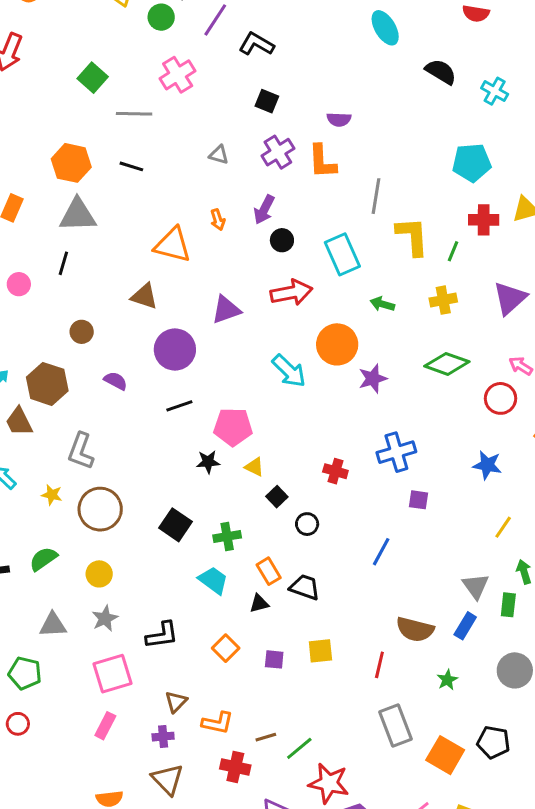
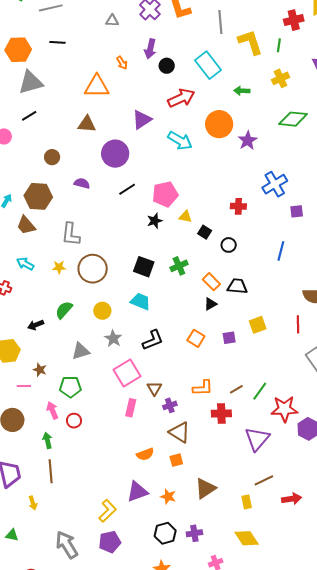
black line: (63, 263) -> (29, 116), turned 56
cyan arrow: (289, 371) -> (180, 141), moved
cyan trapezoid: (213, 580) -> (140, 301), moved
brown triangle: (176, 702) -> (154, 388), moved

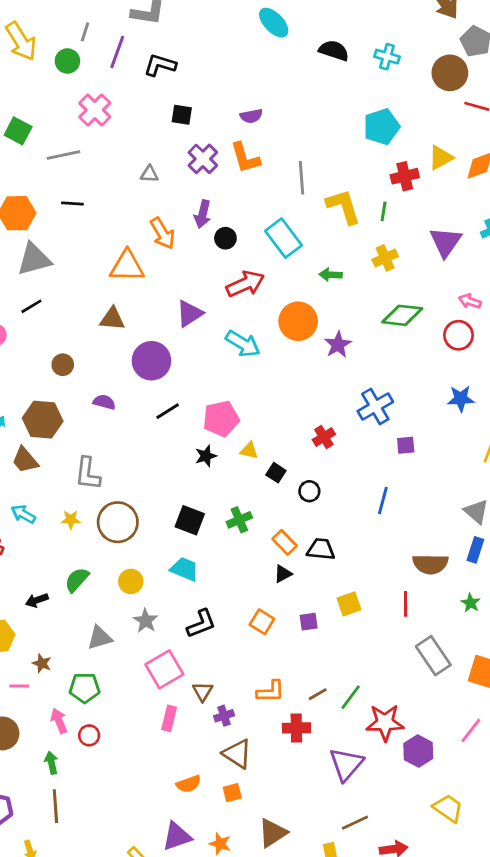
orange arrow: (122, 63) -> (163, 233), size x1.6
red cross: (238, 206) -> (324, 437), turned -35

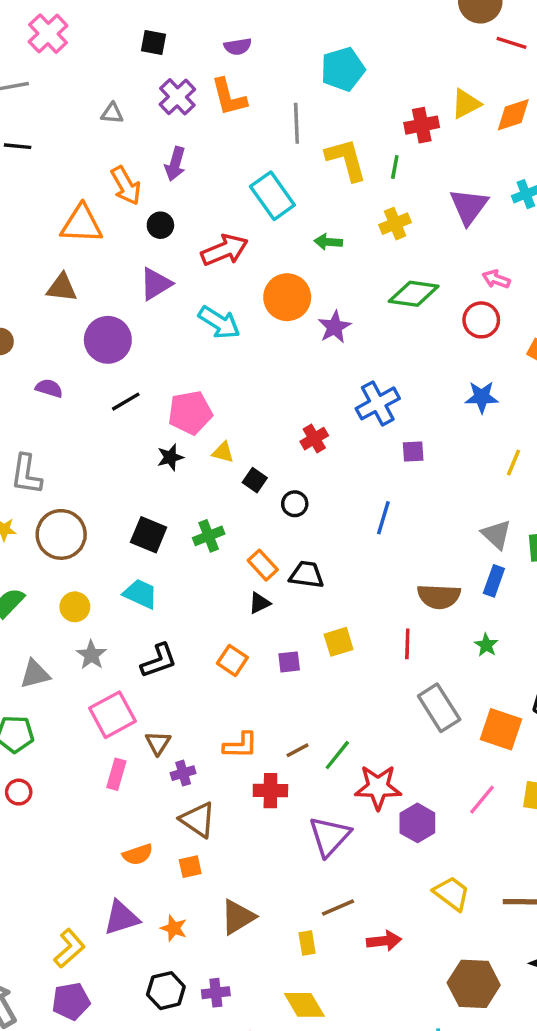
cyan pentagon: (382, 127) -> (343, 69), moved
black circle: (225, 238) -> (160, 225), moved

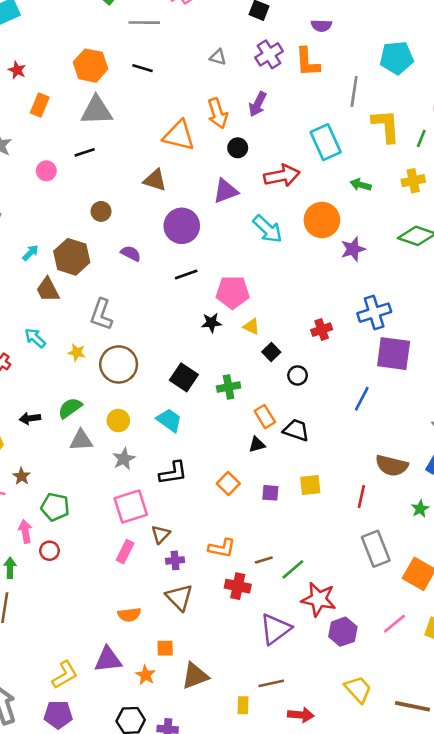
purple square: (413, 451) -> (394, 354), size x2.0
gray triangle: (35, 674) -> (81, 440), moved
orange square: (190, 867) -> (165, 648), moved

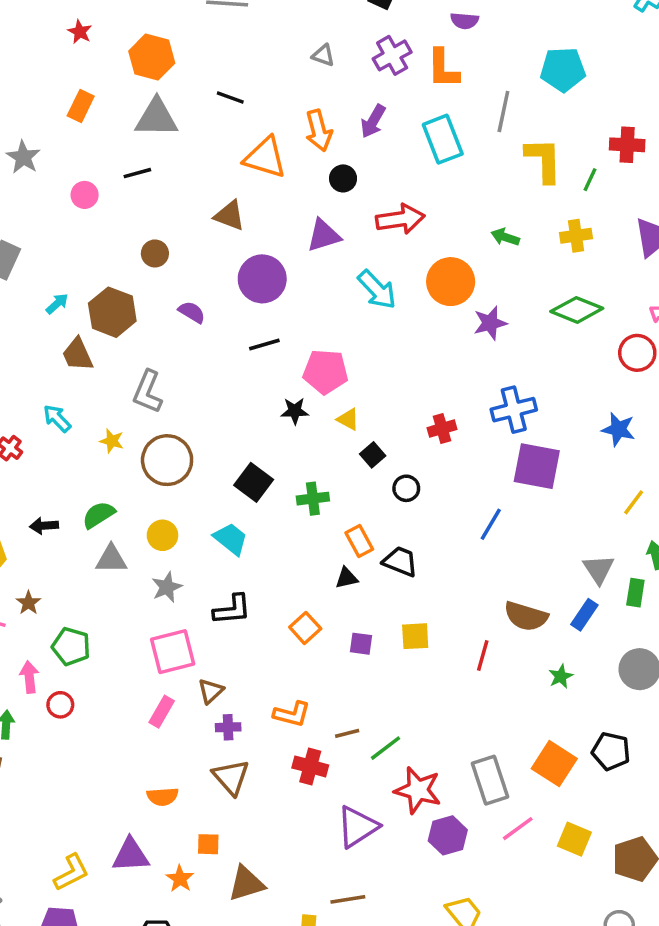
black line: (142, 68) -> (230, 97), moved
red star: (17, 70) -> (80, 32), moved
cyan rectangle: (326, 142) -> (443, 139), moved
gray rectangle: (376, 549) -> (490, 780), moved

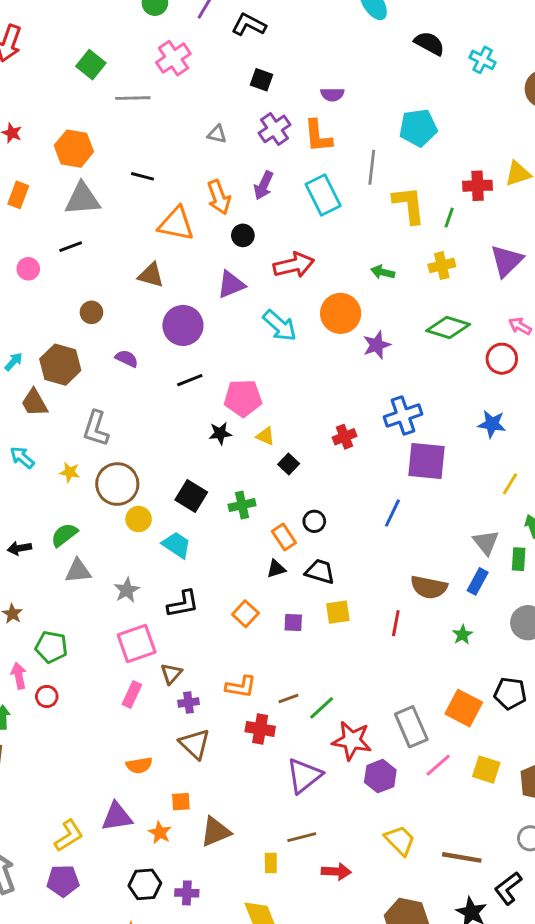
black circle: (406, 488) -> (314, 521), moved
yellow circle: (162, 535) -> (139, 519), moved
black trapezoid: (400, 561) -> (320, 572), moved

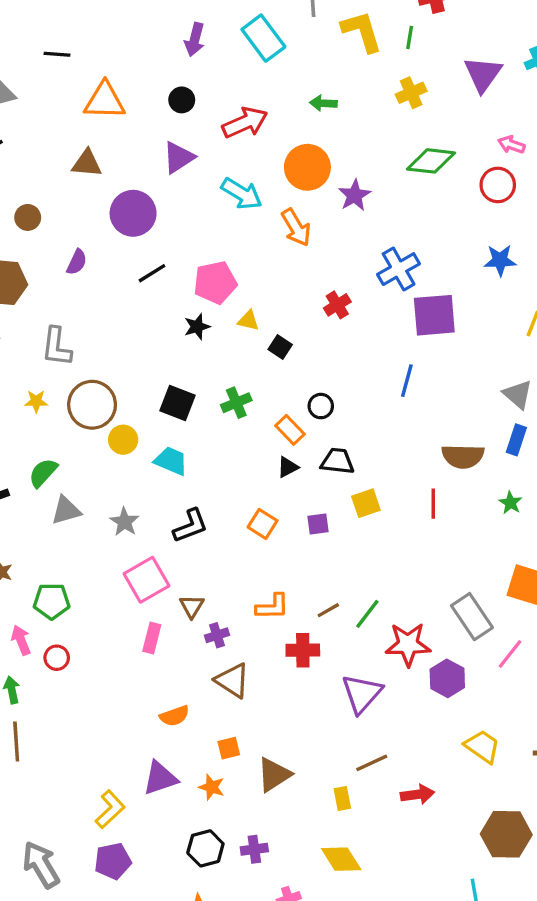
orange arrow: (219, 197) -> (296, 227), moved
green arrow: (383, 272) -> (323, 103), moved
purple semicircle: (127, 359) -> (77, 262), turned 100

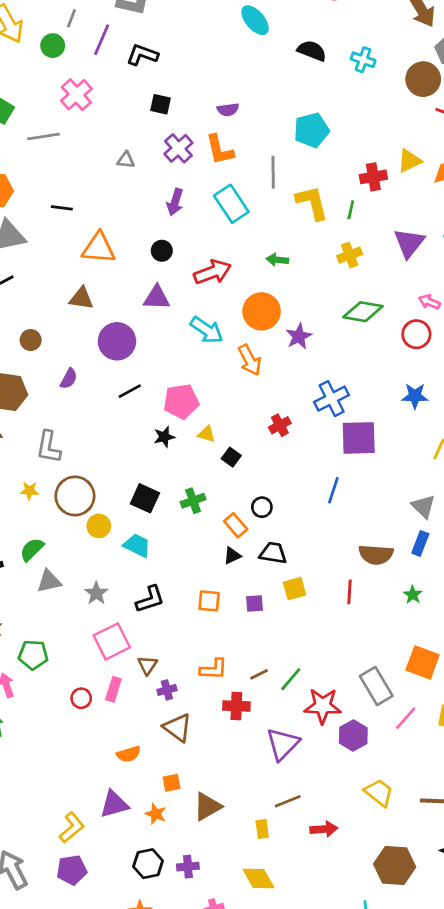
purple triangle: (179, 157) -> (157, 298), turned 32
orange square: (263, 524) -> (209, 601), turned -30
red circle: (57, 658) -> (81, 698), moved

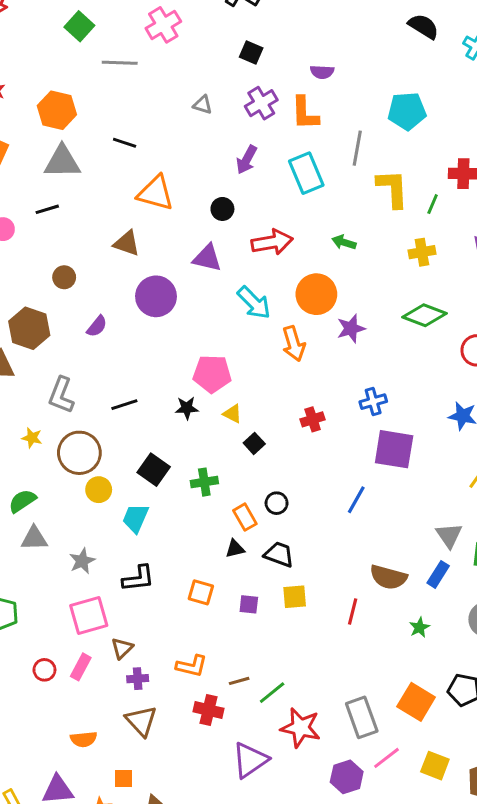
black line: (130, 391) -> (124, 405), moved
blue cross: (332, 399) -> (373, 402), size x0.7
cyan trapezoid: (137, 545) -> (135, 518), turned -104
purple hexagon: (353, 735) -> (347, 777), moved

